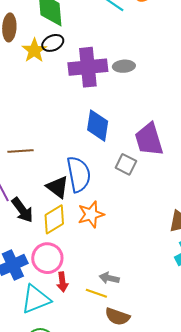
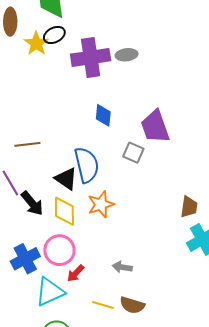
blue diamond: (98, 126) -> (103, 115), size x0.7
yellow diamond: (54, 219) -> (64, 211), turned -56
red arrow: (62, 282) -> (76, 273), turned 54
yellow line: (96, 293) -> (103, 305), moved

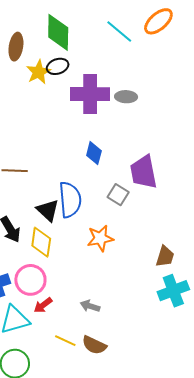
orange star: (101, 204) -> (100, 238), moved

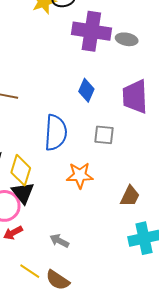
purple trapezoid: (144, 172) -> (135, 97), moved
gray square: (118, 195) -> (104, 135), turned -35
black triangle: (48, 210) -> (23, 193), moved
brown trapezoid: (165, 256) -> (130, 196), moved

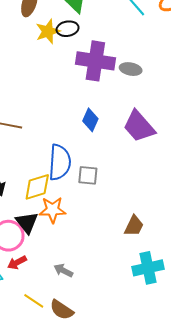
purple trapezoid: (135, 97) -> (139, 126), turned -39
gray square: (104, 135) -> (88, 175), moved
yellow diamond: (21, 170) -> (37, 187), moved, turned 56
orange star: (80, 175) -> (53, 210), moved

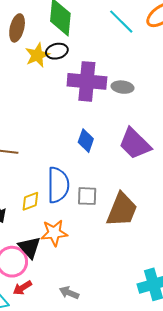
yellow diamond: (37, 187) -> (30, 201), moved, size x0.7
brown trapezoid: (134, 226) -> (122, 210), moved, size x1.6

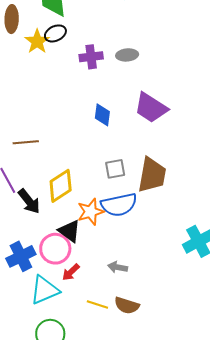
purple cross: (87, 81) -> (91, 57), size x0.6
blue semicircle: (58, 185) -> (119, 205), moved, turned 90
yellow diamond: (30, 201) -> (61, 186), size x1.6

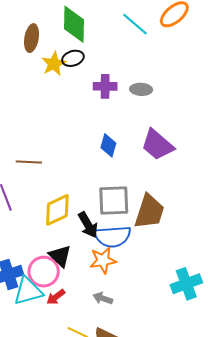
gray square: (115, 169) -> (114, 201), size x1.6
black arrow: (29, 201) -> (88, 225), moved
orange star: (91, 212) -> (103, 260), moved
cyan triangle: (45, 290) -> (28, 291), moved

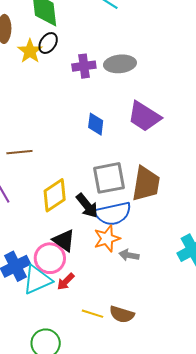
black ellipse: (73, 58) -> (48, 43), turned -30
gray ellipse: (141, 89) -> (120, 64), size x1.4
gray arrow: (103, 298) -> (129, 255), moved

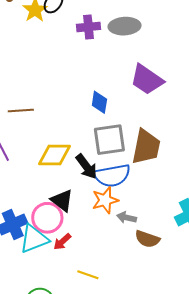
blue diamond: (96, 124) -> (99, 102), moved
yellow diamond: (55, 195) -> (54, 155), turned 32
brown semicircle: (122, 314) -> (147, 239), moved

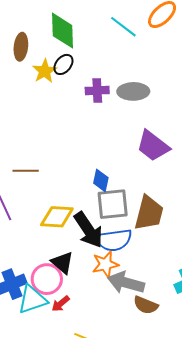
blue diamond: (99, 102) -> (101, 180), moved
black arrow: (86, 167) -> (88, 230), size x1.4
gray arrow: (127, 218) -> (126, 283), size x1.8

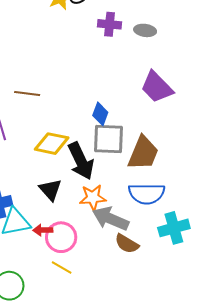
gray ellipse: (133, 91) -> (145, 30), size x0.7
blue semicircle: (114, 240) -> (147, 194), moved
pink circle: (47, 279) -> (61, 237), moved
red arrow: (61, 304) -> (43, 230), turned 30

